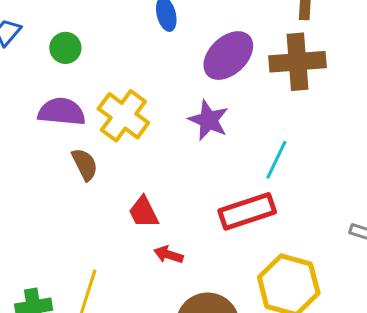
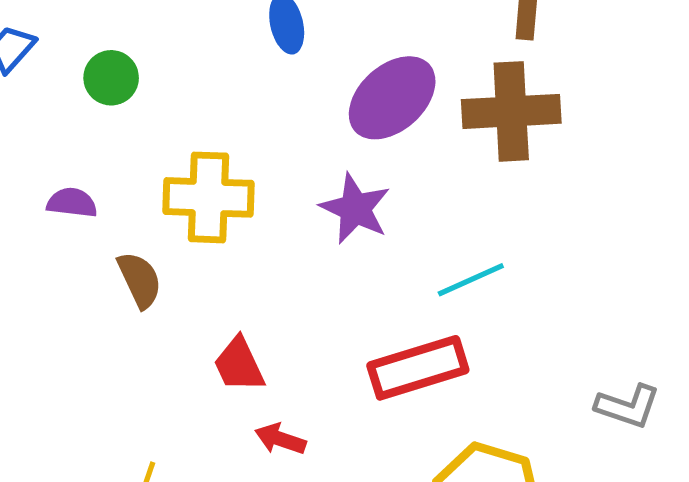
purple semicircle: (62, 112) -> (72, 203), moved, size x0.6
yellow cross: (123, 116) -> (209, 197), turned -36
cyan line: (276, 160) -> (471, 280), turned 39

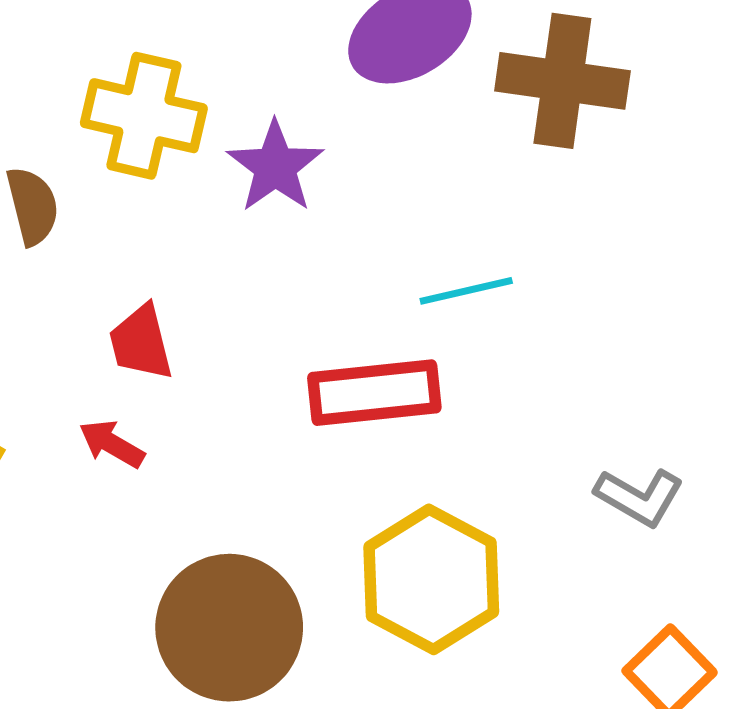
purple star: (355, 209) -> (275, 167), moved
red arrow: (280, 439) -> (112, 444), moved

